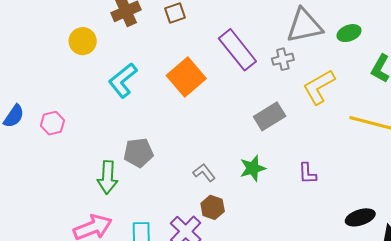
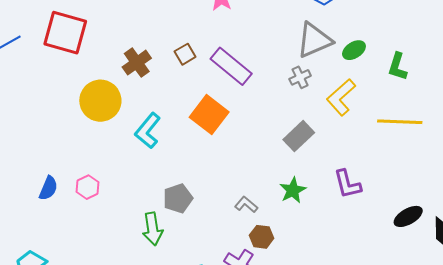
green ellipse: (349, 33) -> (354, 50), moved
yellow circle: (83, 41) -> (100, 101), size x1.5
purple rectangle: (237, 50) -> (231, 66), moved
purple L-shape: (307, 173) -> (347, 184), size x1.4

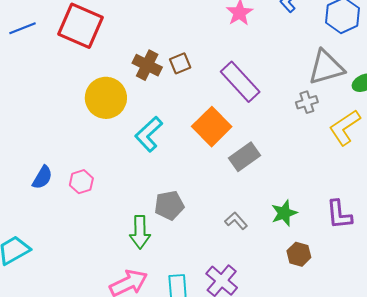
brown square: (185, 54) -> (180, 63), moved
brown cross: (137, 63) -> (147, 65), turned -36
gray rectangle: (299, 136) -> (245, 157), moved
brown hexagon: (262, 237) -> (299, 254), moved

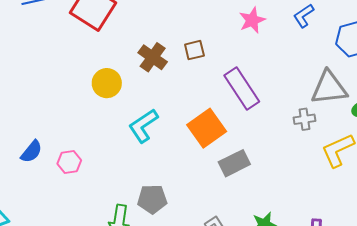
brown square: (180, 63) -> (194, 50), moved
yellow circle: (106, 98) -> (107, 83), size x0.7

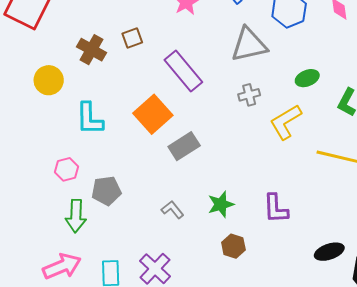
gray triangle: (329, 88) -> (249, 45), moved
cyan L-shape: (143, 126) -> (90, 119), turned -51
pink hexagon: (69, 162) -> (67, 169), moved

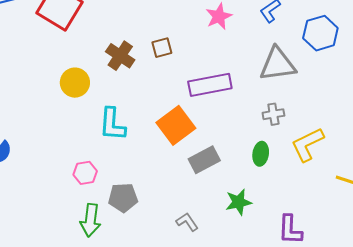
purple rectangle: (183, 71) -> (210, 85), turned -66
green ellipse: (307, 78) -> (261, 154), moved, turned -65
green star: (221, 204) -> (239, 202), moved

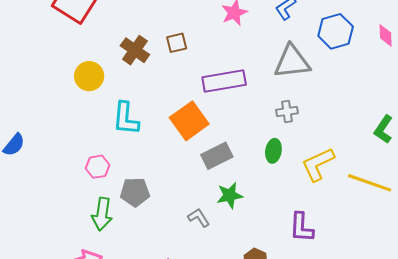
yellow L-shape: (307, 144) -> (318, 164), moved
green star: (239, 202) -> (230, 195), moved

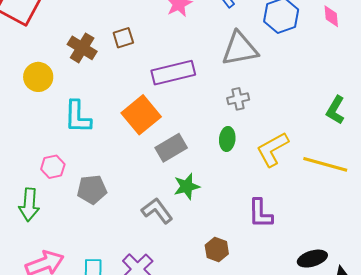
green arrow: (102, 214) -> (29, 205), moved
gray L-shape: (199, 218) -> (157, 211), size x1.4

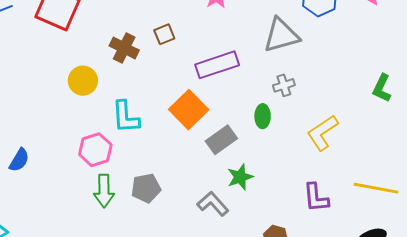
green ellipse: (227, 139) -> (263, 116), moved
yellow line: (325, 164) -> (376, 188), moved
pink hexagon: (53, 167) -> (95, 150), moved, size x1.4
green arrow: (29, 205) -> (104, 191), moved

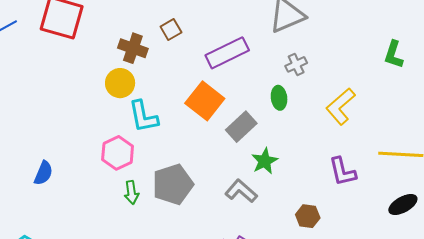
yellow circle: (83, 81) -> (120, 83), moved
gray pentagon: (146, 188) -> (173, 184), size x1.4
green arrow: (104, 191) -> (131, 192), size x0.7

